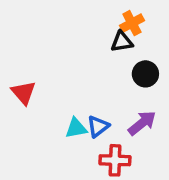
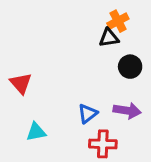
purple arrow: (142, 123) -> (127, 111), turned 48
cyan triangle: (76, 128) -> (36, 132), moved

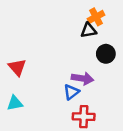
purple arrow: (127, 111) -> (82, 78), moved
cyan triangle: (36, 132) -> (15, 103), moved

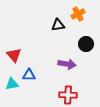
black triangle: (89, 30) -> (58, 25), moved
blue triangle: (71, 92) -> (29, 75), moved, turned 40

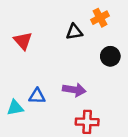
red triangle: (14, 55) -> (23, 41), moved
purple arrow: (67, 64) -> (74, 90), moved

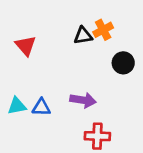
orange cross: (100, 18) -> (103, 30), moved
cyan triangle: (15, 108) -> (17, 106), moved

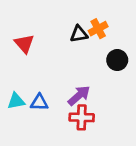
purple arrow: (83, 100) -> (79, 96), turned -50
red cross: (97, 136) -> (82, 117), moved

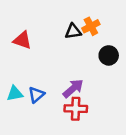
red triangle: (24, 44) -> (22, 40), turned -30
blue triangle: (39, 102) -> (36, 95), turned -42

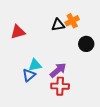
red triangle: (22, 40) -> (18, 32), turned -35
cyan triangle: (15, 93) -> (35, 65), moved

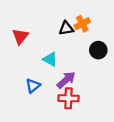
red triangle: (18, 32) -> (20, 36), turned -35
cyan triangle: (35, 65) -> (50, 59), moved, turned 40

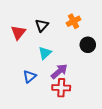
black triangle: (66, 28) -> (42, 25), moved, turned -40
cyan triangle: (50, 59) -> (45, 53), turned 48

